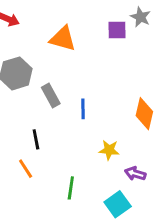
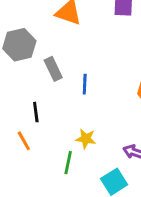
yellow star: (109, 150) -> (86, 139), moved

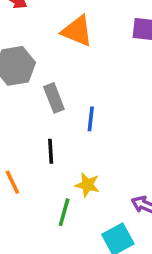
black line: (36, 112) -> (51, 151), moved

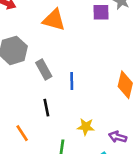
yellow star: (87, 185) -> (86, 127), moved

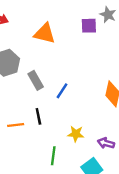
blue line: (72, 81) -> (62, 91), turned 35
orange line: (22, 133) -> (16, 125), moved, turned -63

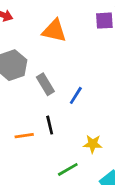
green line: (53, 156) -> (68, 169), turned 54

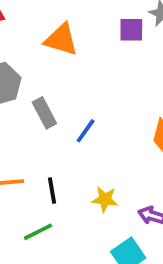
black line: (50, 125) -> (52, 191), moved
green line: (68, 169) -> (38, 232), moved

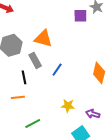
orange triangle: (61, 40) -> (43, 39), moved
black line: (52, 191) -> (24, 77), moved

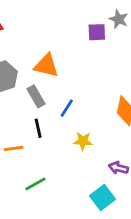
black line: (24, 77) -> (38, 128), moved
yellow star: (68, 106) -> (83, 141), moved

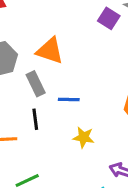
purple square: (97, 32) -> (109, 18), turned 30
blue line: (67, 108) -> (69, 100), turned 54

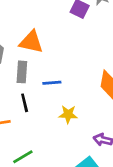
gray rectangle: (36, 84) -> (22, 72), turned 35

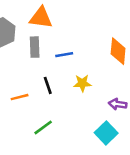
black line: (25, 103) -> (48, 85), moved

